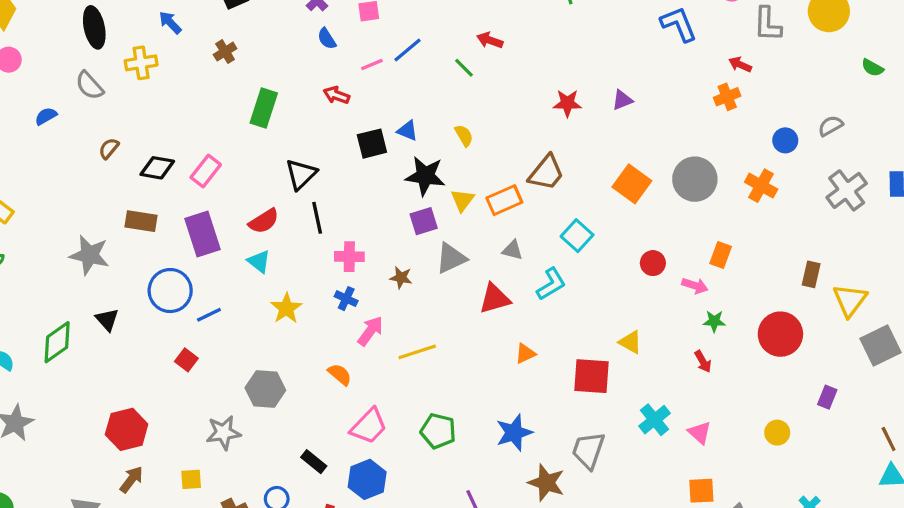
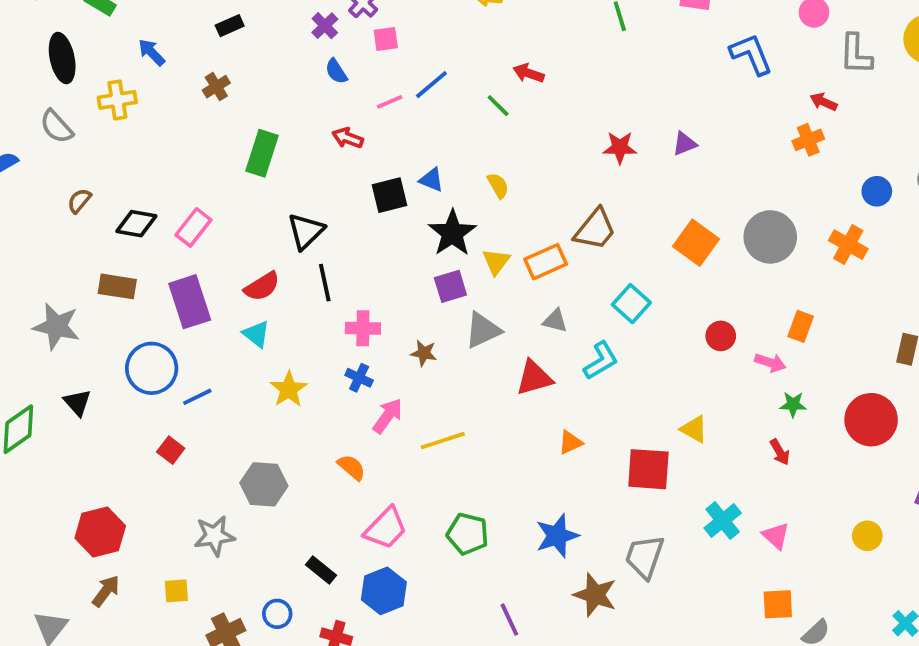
black star: (425, 176) -> (452, 233), turned 30

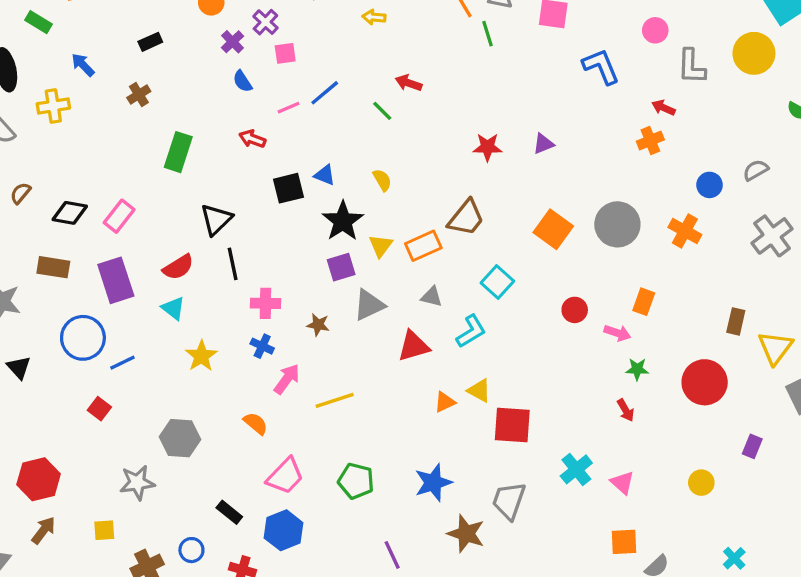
yellow triangle: (694, 429) -> (479, 390), moved

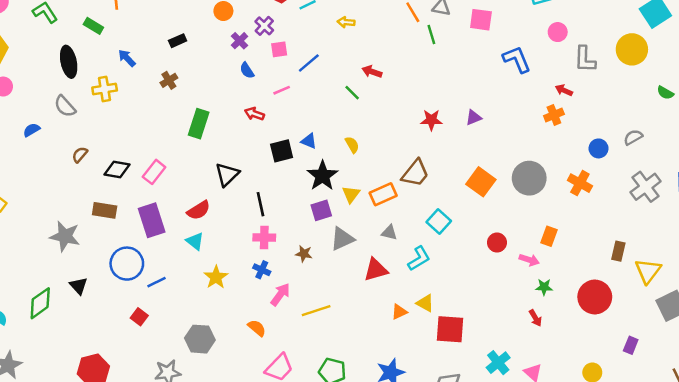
blue line: (325, 93) -> (309, 63), moved
black line: (233, 264) -> (261, 204), moved

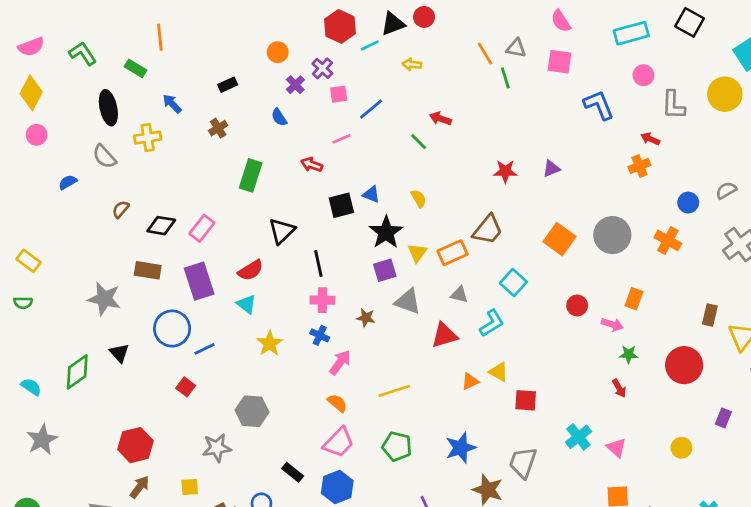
blue semicircle: (247, 70) -> (279, 117), moved
gray triangle: (342, 239) -> (408, 301), turned 45
yellow line: (316, 311) -> (394, 391), moved
orange semicircle: (257, 328) -> (337, 403), moved
red square: (450, 329) -> (526, 400), size x0.7

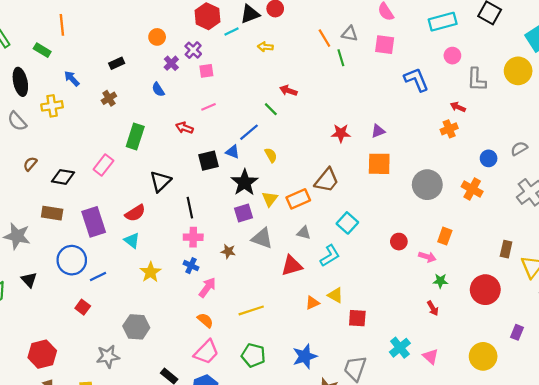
blue line: (371, 109) -> (249, 132), moved
pink rectangle: (202, 228) -> (103, 165), moved
orange square: (559, 239) -> (379, 164), moved, turned -35
yellow circle: (681, 448) -> (483, 356), size x1.6

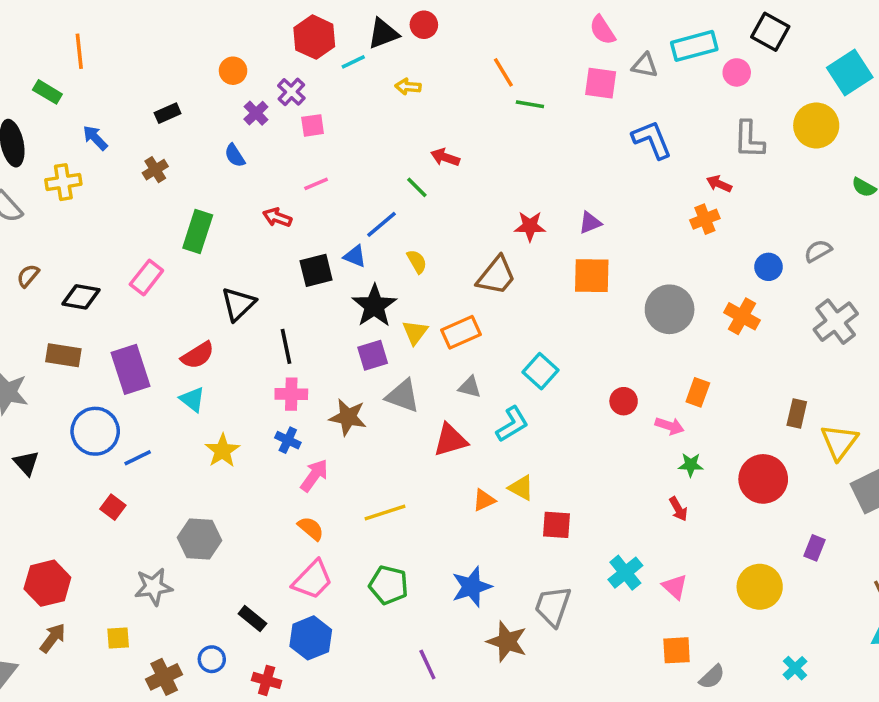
gray triangle: (350, 34) -> (645, 65), moved
pink circle: (452, 56) -> (737, 72), moved
green line: (341, 58) -> (530, 104), turned -63
brown trapezoid: (327, 180) -> (496, 276), moved
brown star: (228, 251) -> (348, 417), size x1.5

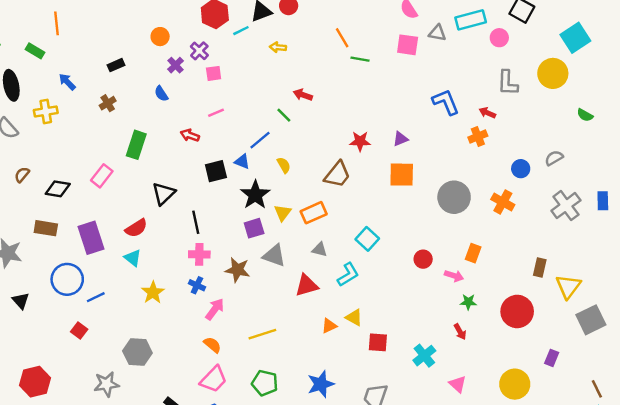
blue L-shape: (652, 140) -> (446, 102), moved
cyan cross: (625, 573) -> (424, 356), moved

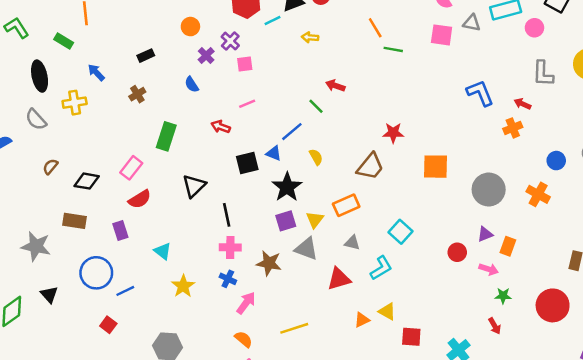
purple triangle: (400, 139) -> (485, 234), moved
yellow triangle: (283, 213) -> (315, 220), moved
red semicircle: (136, 228) -> (140, 199), moved
purple rectangle: (91, 238) -> (120, 231), size x0.6

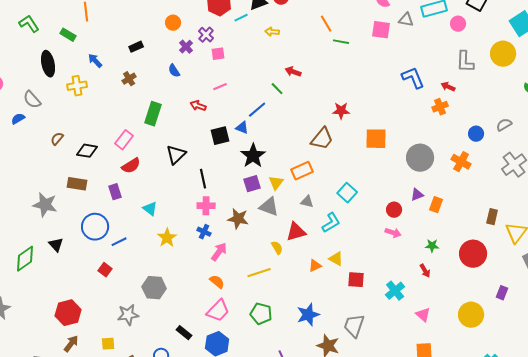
gray semicircle: (36, 119) -> (32, 100), moved
yellow semicircle: (316, 157) -> (277, 248), moved
pink arrow: (489, 269) -> (393, 233), moved

